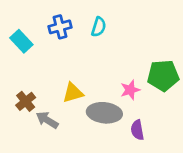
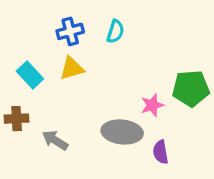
cyan rectangle: (21, 41) -> (30, 75), moved
yellow triangle: (73, 93) -> (72, 68), moved
brown cross: (26, 101) -> (17, 119), moved, turned 36

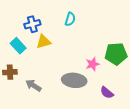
blue cross: (70, 31) -> (32, 24), moved
purple semicircle: (161, 152) -> (107, 93), moved, turned -40

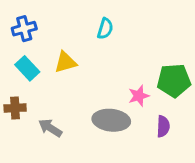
blue cross: (32, 24) -> (24, 29), moved
purple semicircle: (107, 93) -> (163, 126), moved, turned -128

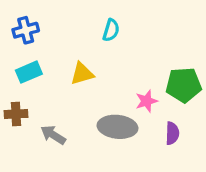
yellow triangle: (65, 62) -> (82, 74), moved
cyan rectangle: (27, 68) -> (29, 72), turned -70

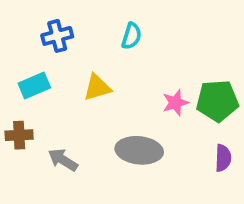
blue cross: (26, 30) -> (57, 36), moved
pink star: (146, 101) -> (175, 103), moved
purple semicircle: (172, 133) -> (223, 158), moved

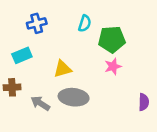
yellow triangle: (97, 87) -> (63, 69), moved
green pentagon: (217, 101) -> (112, 39), moved
gray ellipse: (139, 150) -> (74, 97), moved

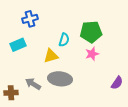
cyan semicircle: (85, 23) -> (64, 40), moved
brown cross: (12, 87) -> (11, 93), moved
purple semicircle: (144, 102) -> (117, 83), turned 32

